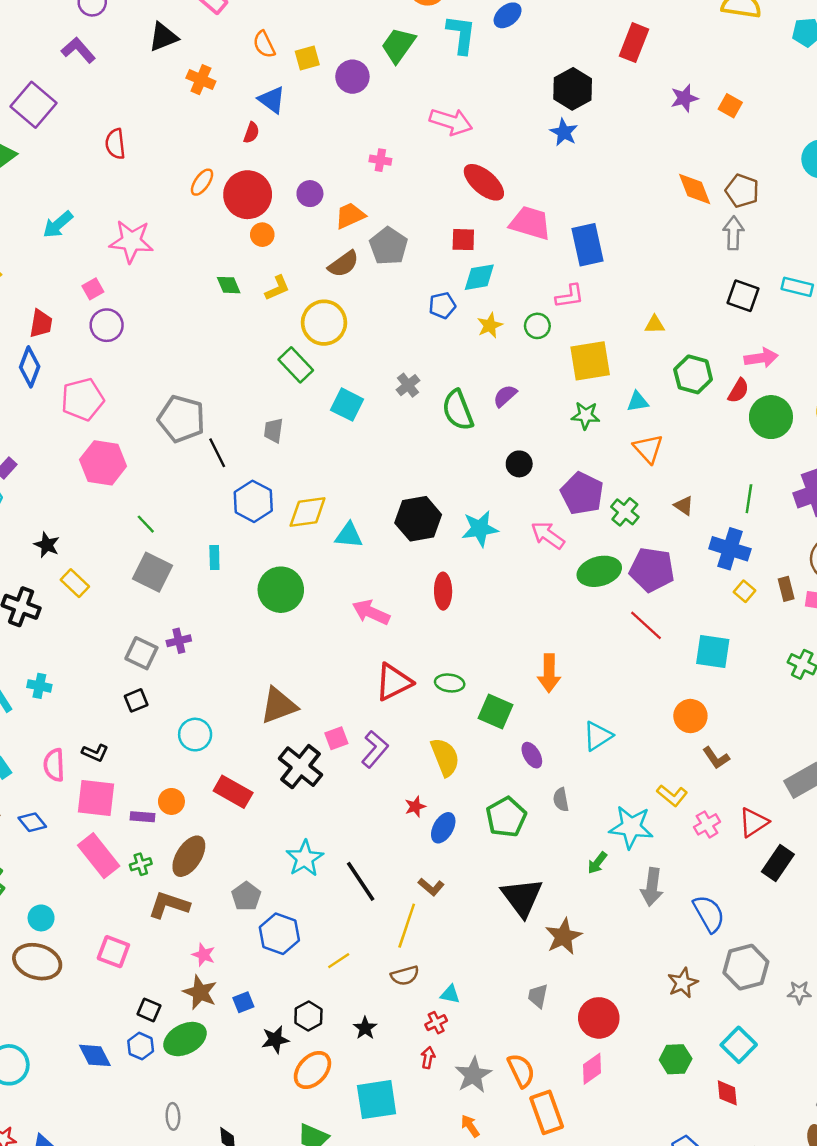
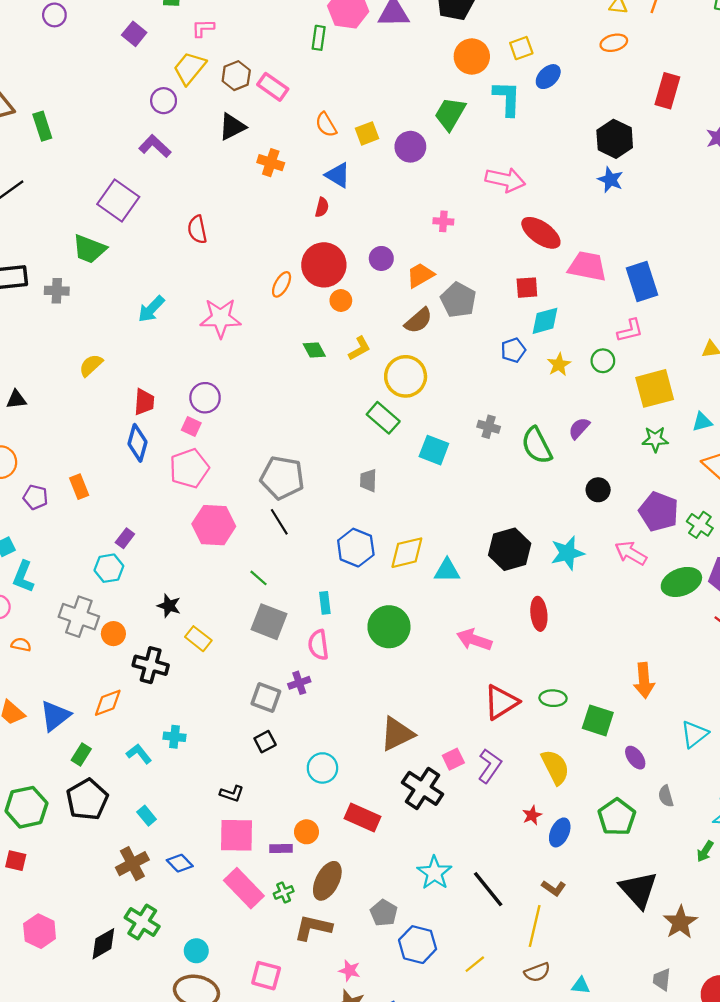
orange ellipse: (202, 182) -> (282, 284), moved
pink square: (93, 289) -> (191, 426), moved, turned -30
gray cross: (408, 385) -> (489, 427), turned -30
black line: (217, 453) -> (279, 522), moved
pink semicircle: (54, 765) -> (318, 645), moved

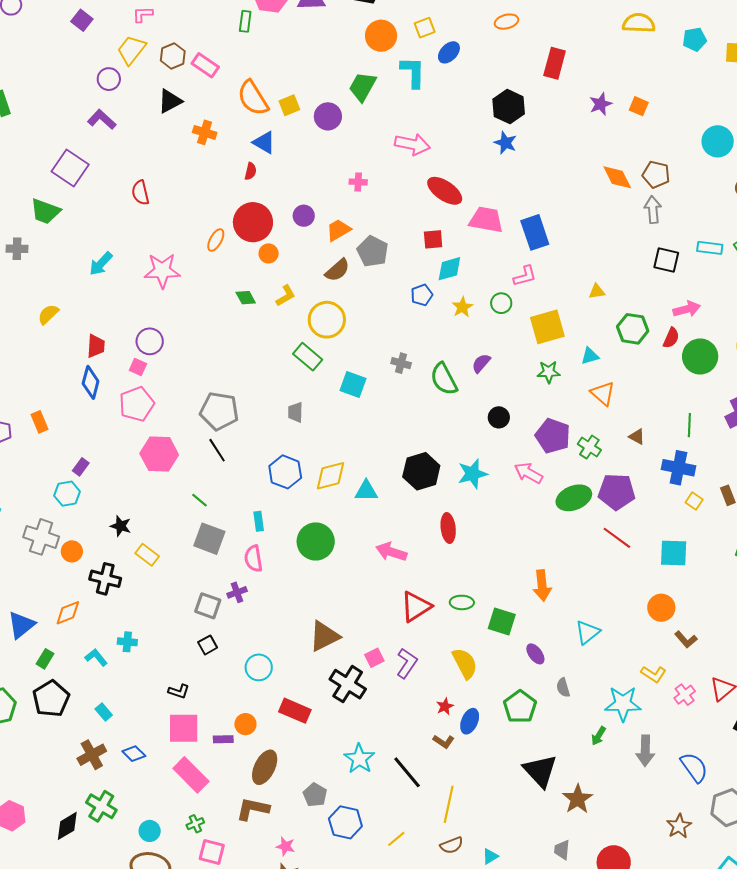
orange semicircle: (326, 125) -> (253, 98), size x1.6
brown L-shape: (554, 888) -> (444, 741), moved
green cross: (284, 892) -> (195, 824), moved
cyan triangle: (581, 985) -> (490, 856), turned -36

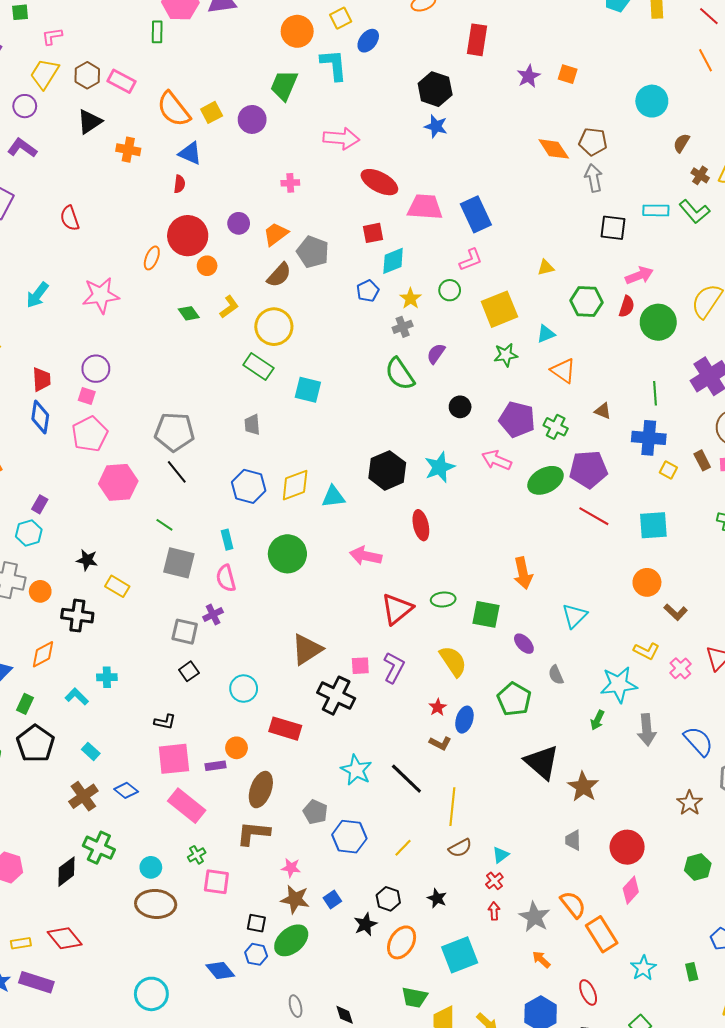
gray cross: (401, 363) -> (403, 327), moved, turned -30
pink square: (374, 658) -> (360, 666), turned 30

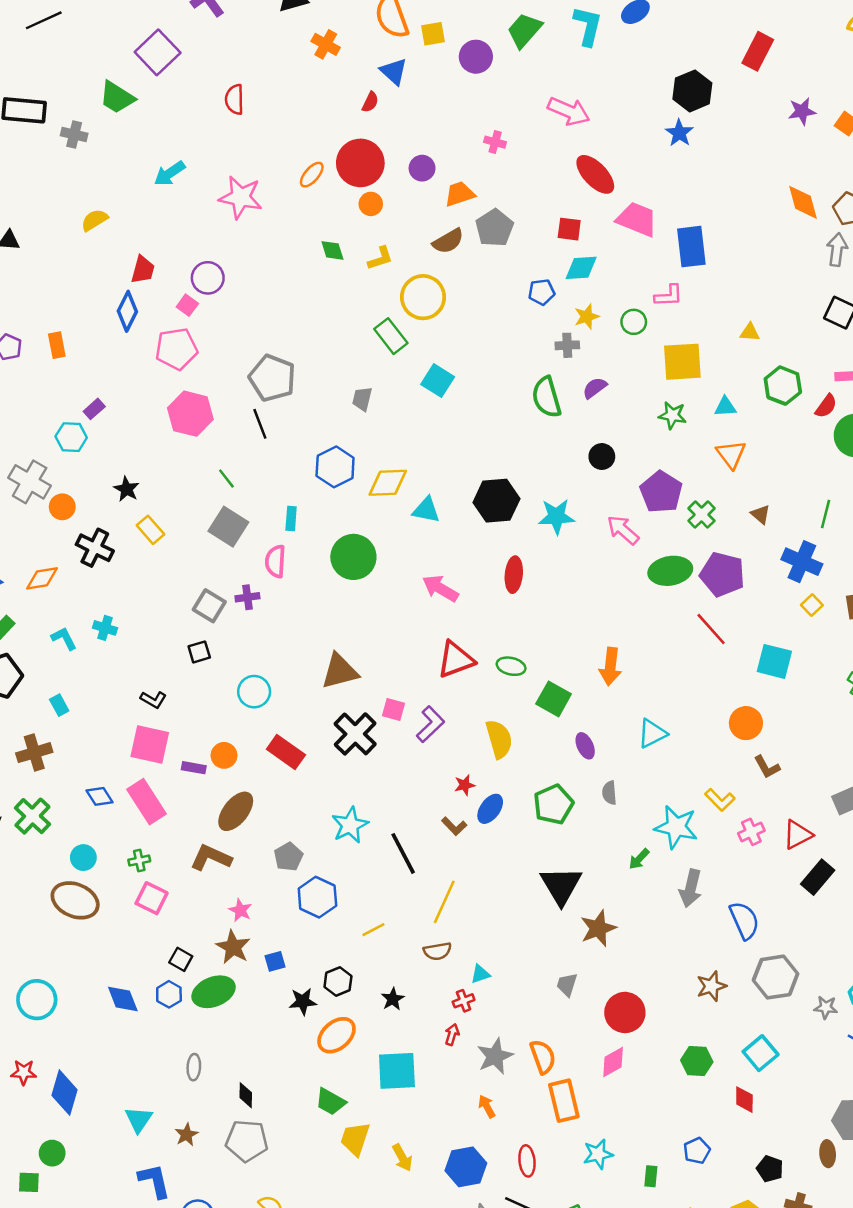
blue diamond: (126, 790) -> (100, 796), moved

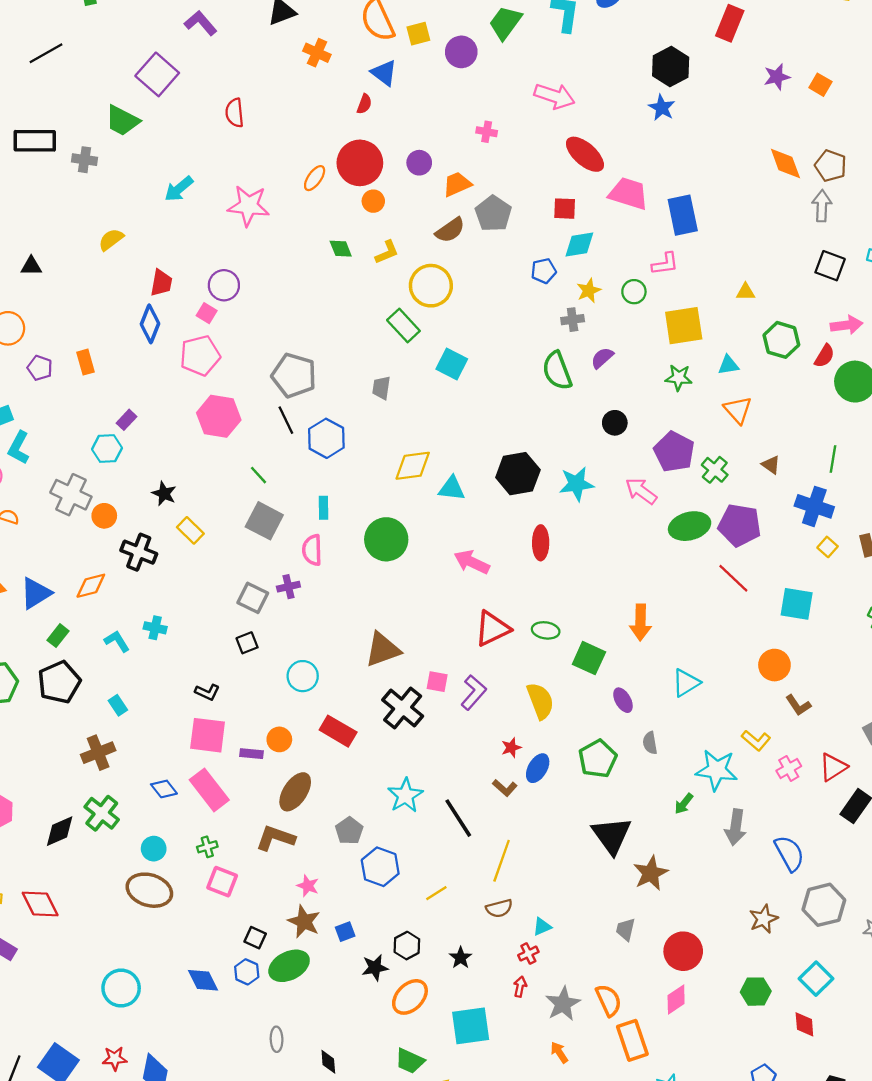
blue hexagon: (335, 467) -> (326, 438), moved

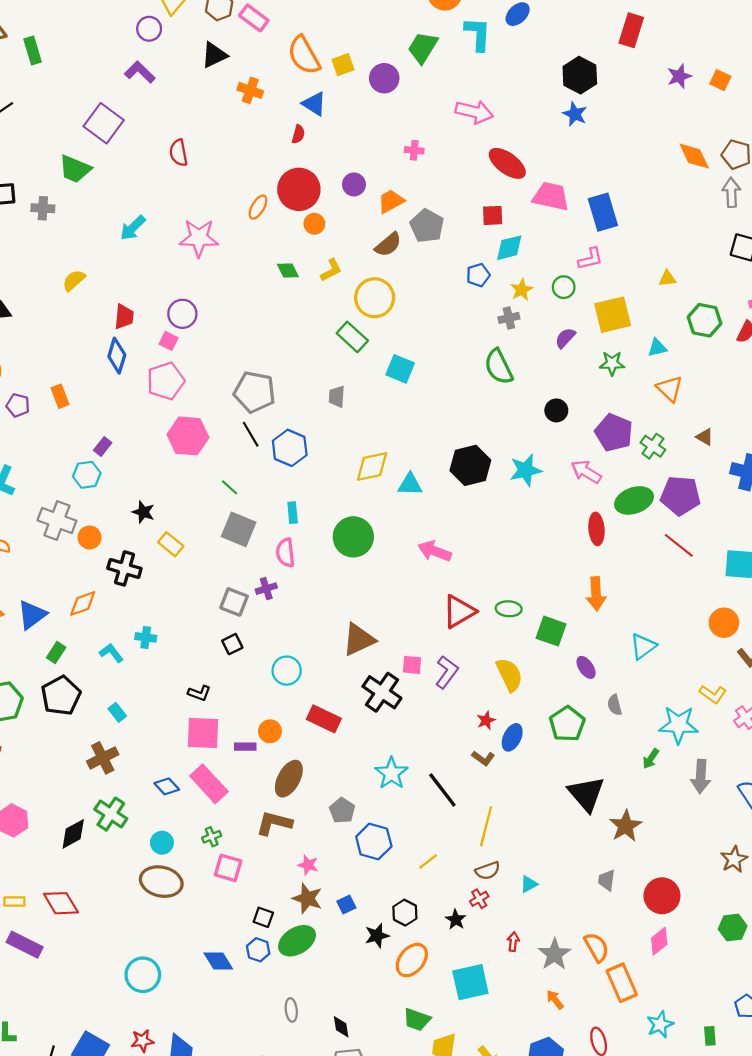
purple semicircle: (602, 358) -> (565, 338), moved
red ellipse: (541, 543) -> (596, 529), moved
red cross: (528, 954) -> (479, 899), moved

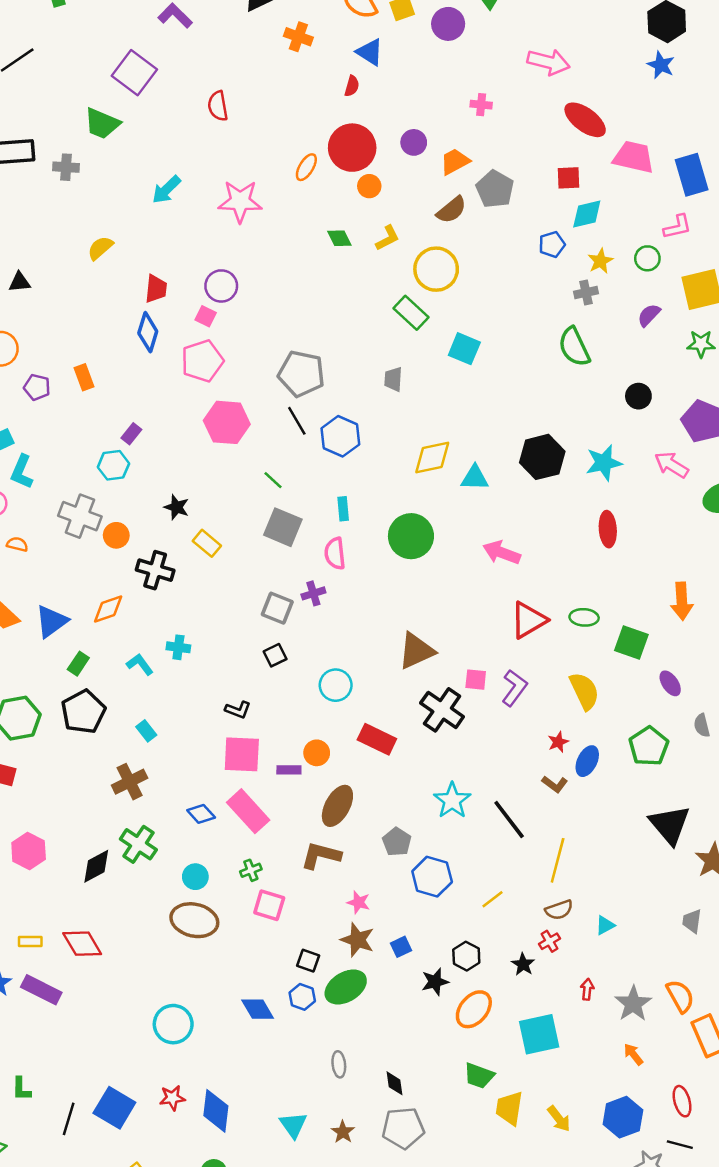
red ellipse: (596, 529) -> (608, 529), moved

